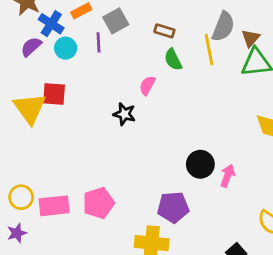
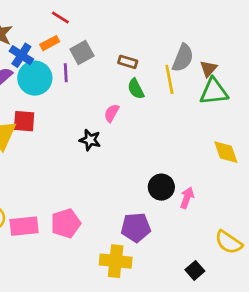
cyan circle: (66, 48) -> (35, 78), size x1.6

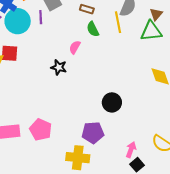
brown triangle: (208, 69) -> (156, 14), moved
pink arrow: (187, 198) -> (131, 150), moved
pink pentagon: (66, 223) -> (41, 130), turned -30

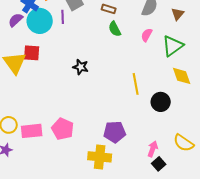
yellow line: (118, 22) -> (136, 84), moved
green triangle: (151, 31) -> (173, 46), moved, turned -30
pink semicircle: (75, 47) -> (147, 35), moved
black circle: (112, 102) -> (161, 102), moved

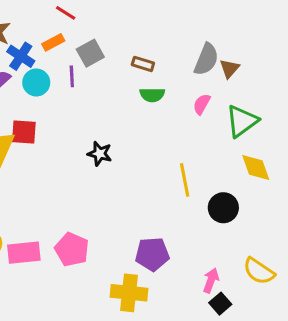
brown triangle: (178, 14) -> (230, 69), moved
cyan circle: (40, 21) -> (36, 82), size x0.7
green semicircle: (115, 29) -> (152, 95), turned -63

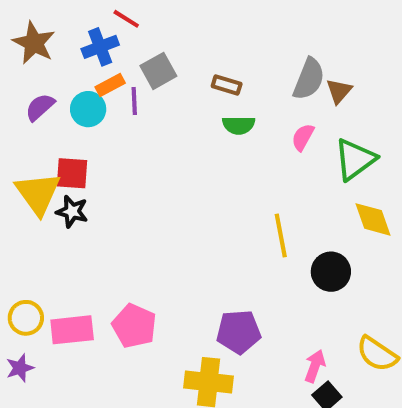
orange rectangle: (53, 42) -> (110, 85), moved
blue cross: (21, 56) -> (100, 47), moved, turned 36
black star: (100, 154) -> (72, 211), moved

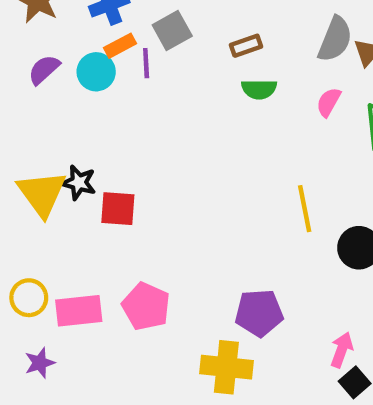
brown rectangle: (227, 85) -> (246, 46), turned -36
red square: (72, 173) -> (118, 209), moved
yellow triangle: (38, 193) -> (42, 193), moved
purple star: (20, 368) -> (40, 363), moved

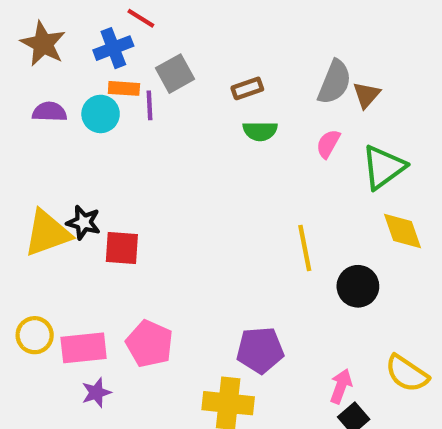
orange rectangle: (120, 46) -> (124, 88), turned 32
purple semicircle: (44, 70) -> (50, 112), turned 44
yellow triangle: (42, 193) -> (47, 233), turned 46
purple star: (40, 363) -> (96, 393), moved

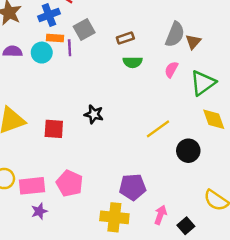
black star: (84, 222) -> (94, 114), moved
yellow line: (305, 248) -> (158, 129), turned 65
pink arrow: (341, 386) -> (160, 215), moved

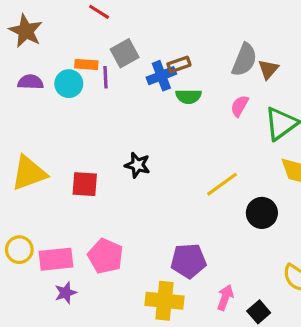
blue cross: (49, 15) -> (161, 76), moved

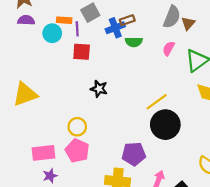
purple semicircle: (30, 82) -> (26, 20), moved
red square: (85, 184) -> (82, 52), moved
black circle: (262, 213) -> (165, 125), moved, size x1.4
yellow circle: (19, 250) -> (77, 127), moved

